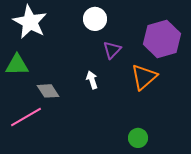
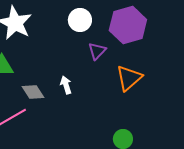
purple hexagon: (162, 39) -> (128, 25), moved
white arrow: (92, 80) -> (66, 85), moved

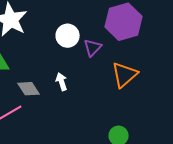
white circle: (80, 20) -> (68, 36), moved

